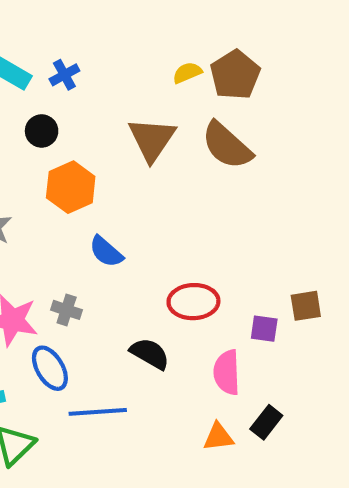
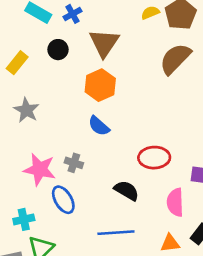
brown triangle: (152, 139) -> (104, 43), moved
brown semicircle: (227, 146) -> (175, 59), turned 92
orange hexagon: (71, 187) -> (100, 85), moved
blue line: (98, 412) -> (116, 233), moved

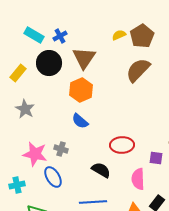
black circle: (58, 50) -> (49, 63), size x1.6
cyan cross: (24, 219) -> (17, 185), moved

